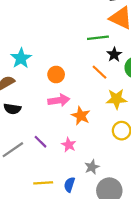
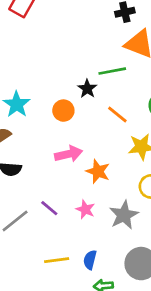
black star: (114, 55) -> (87, 89), moved
orange circle: (56, 75) -> (63, 111), moved
gray star: (92, 167) -> (124, 215), moved, size x1.5

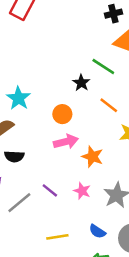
green line: (112, 71) -> (103, 67), turned 45
orange circle: (63, 111) -> (62, 114), moved
blue semicircle: (90, 260) -> (97, 231), moved, turned -70

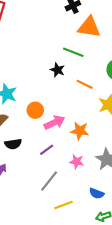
orange circle: (62, 114) -> (35, 110), moved
purple line: (50, 190) -> (47, 150), moved, turned -64
gray line: (19, 203) -> (49, 181), moved

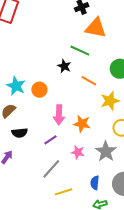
orange circle: (35, 110) -> (39, 90), moved
pink arrow: (54, 123) -> (59, 115), turned 114
blue semicircle: (97, 193) -> (95, 183), turned 72

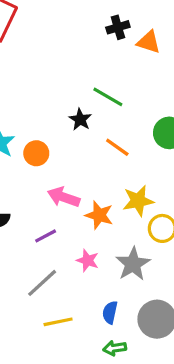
orange triangle: (96, 28) -> (149, 42), moved, size x0.7
yellow star: (110, 101) -> (138, 201), moved
pink arrow: (59, 115) -> (64, 197), turned 102

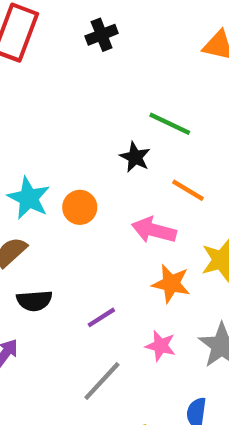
black cross: (118, 27) -> (102, 35), moved
pink arrow: (64, 197) -> (154, 230), moved

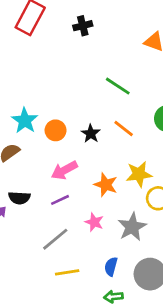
black star: (135, 157) -> (91, 134), moved
pink arrow: (154, 230) -> (64, 170), moved, turned -50
black semicircle: (34, 301) -> (19, 198), moved

